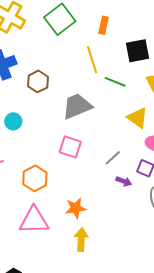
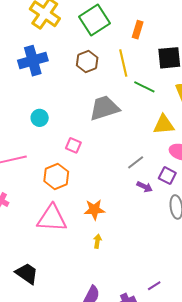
brown hexagon: (38, 81) -> (87, 61), moved
yellow triangle: (138, 118) -> (164, 125), turned -45
pink square: (70, 147) -> (73, 145), moved, size x0.7
yellow arrow: (81, 239) -> (97, 241), size x0.6

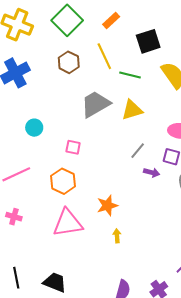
orange rectangle: (138, 30) -> (111, 20), turned 42
yellow triangle: (164, 125) -> (132, 110), moved

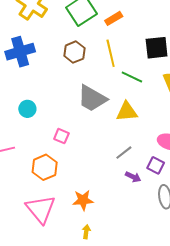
orange rectangle: (111, 20) -> (114, 18), moved
gray trapezoid: (95, 104) -> (92, 98), turned -132
pink triangle: (68, 223) -> (41, 209), turned 48

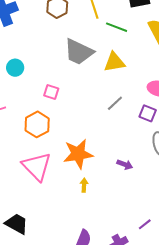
purple arrow: (133, 177) -> (125, 165), moved
orange star: (83, 200) -> (78, 154), size x1.4

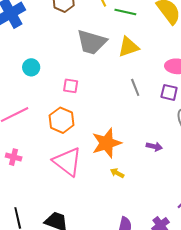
gray line: (115, 103) -> (135, 87), turned -60
yellow arrow: (84, 185) -> (117, 173), turned -56

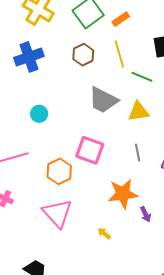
pink square: (71, 86) -> (90, 150), moved, size x1.8
orange star: (107, 143) -> (123, 194), moved
purple arrow: (154, 147) -> (146, 214), turned 42

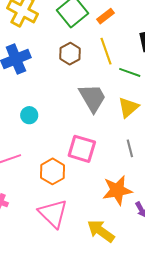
gray trapezoid: (103, 100) -> (92, 98), turned -144
yellow triangle: (138, 112) -> (128, 107), turned -30
yellow arrow: (104, 234) -> (101, 231), size x2.0

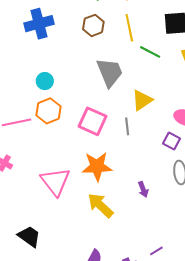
yellow triangle: (128, 107) -> (142, 100), moved
gray line: (130, 148) -> (127, 126), moved
orange hexagon: (53, 171) -> (49, 111), moved
orange star: (117, 190) -> (97, 166), moved

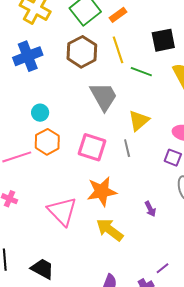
brown hexagon: (93, 25) -> (82, 52), size x1.4
purple line: (156, 251) -> (163, 268), moved

